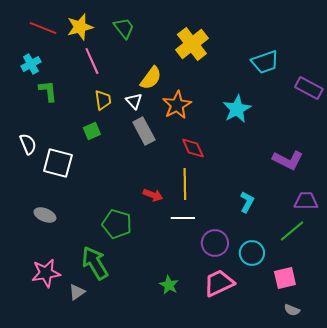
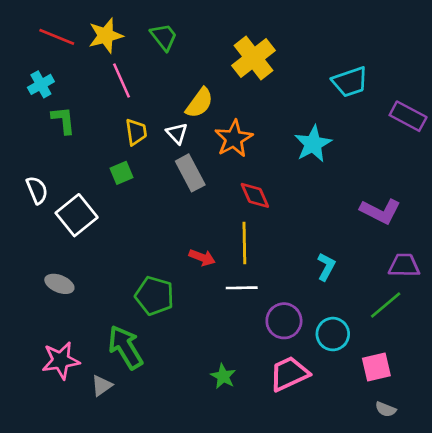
white square: (58, 163) -> (77, 215), turned 36

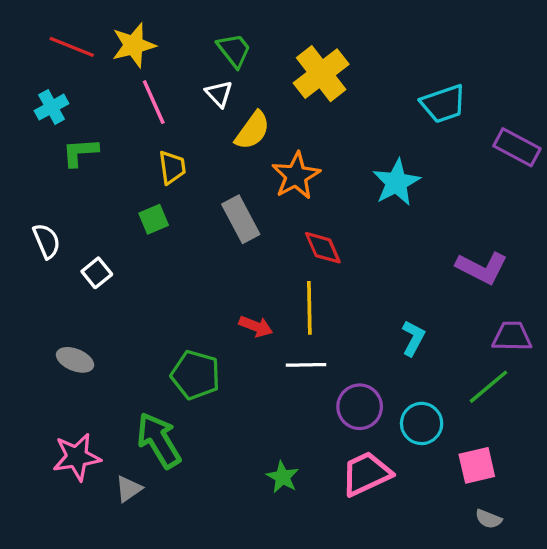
green trapezoid: (164, 37) -> (234, 50), moved
green L-shape: (63, 120) -> (80, 152), turned -88
white triangle: (177, 133) -> (219, 94), moved
white square: (77, 215) -> (97, 273), size x0.6

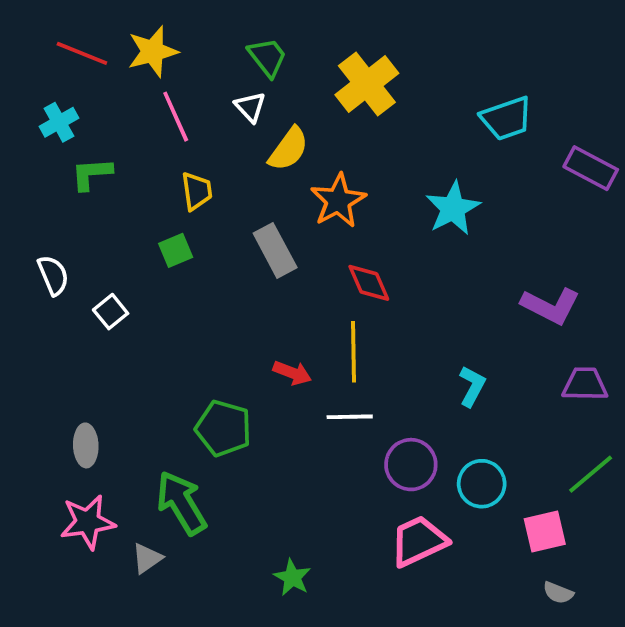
gray ellipse: (75, 360) -> (86, 445), moved, turned 66
green line: (489, 387) -> (591, 474), moved
green star: (283, 477) -> (292, 577), moved

